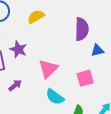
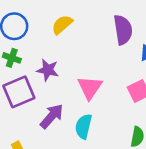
purple arrow: (15, 85) -> (52, 116), size x1.5
cyan semicircle: (55, 97) -> (83, 126), moved, turned 78

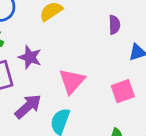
purple semicircle: (123, 30) -> (114, 25), size x0.6

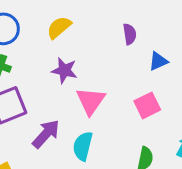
purple star: (30, 57) -> (64, 70), moved

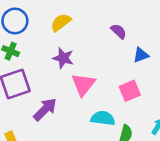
purple semicircle: (130, 34) -> (119, 31), turned -42
cyan semicircle: (83, 146) -> (103, 118), moved, turned 80

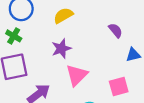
purple star: (63, 58) -> (61, 49), turned 30

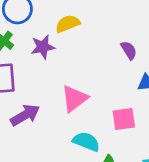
purple star: (61, 49) -> (43, 47), moved

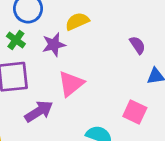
pink triangle: (74, 99) -> (71, 84), moved
pink square: (124, 119) -> (135, 112), turned 35

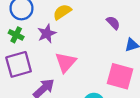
pink square: (135, 112) -> (120, 76), size x1.4

